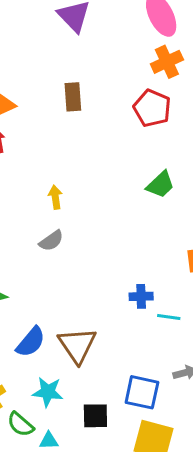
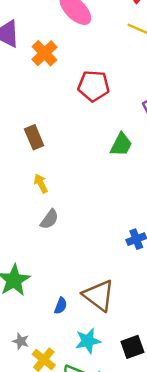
orange cross: (167, 62) -> (44, 53), moved
brown rectangle: (73, 97) -> (34, 137), moved
blue semicircle: (31, 342) -> (61, 306), size x0.6

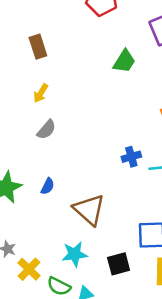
yellow arrow: (41, 183) -> (41, 93), turned -126
blue semicircle: (61, 306) -> (48, 186), moved

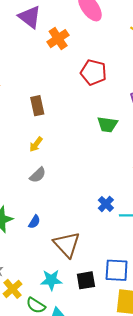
green trapezoid: (124, 61) -> (107, 124), turned 60
blue cross: (131, 157) -> (106, 204), turned -35
black square: (119, 264) -> (86, 280), moved

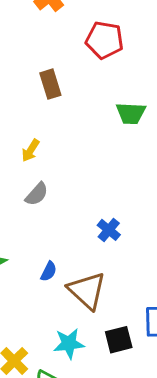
brown rectangle: (37, 106) -> (50, 84), moved
blue cross: (106, 204) -> (109, 230), moved
blue semicircle: (34, 222) -> (49, 271), moved

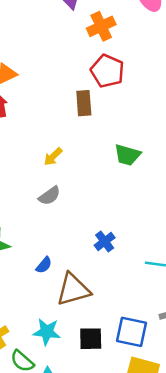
red pentagon: (105, 40) -> (107, 71), moved
green trapezoid: (131, 113) -> (127, 155), moved
brown triangle: (87, 291) -> (73, 290), turned 48

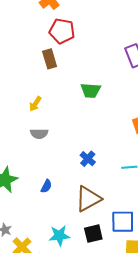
gray semicircle: (49, 196) -> (39, 134), turned 48
brown triangle: (73, 290) -> (88, 199), moved

